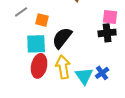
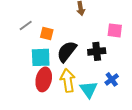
black cross: (107, 33) -> (97, 51), moved
blue cross: (102, 73) -> (112, 79), moved

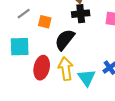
black cross: (97, 51) -> (81, 14), moved
cyan square: (41, 57) -> (20, 47), moved

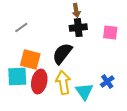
orange square: (45, 22) -> (30, 60), moved, size x1.5
cyan square: (20, 47) -> (17, 77), moved

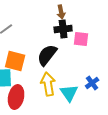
pink square: (110, 33) -> (81, 39), moved
red ellipse: (39, 82) -> (16, 97), moved

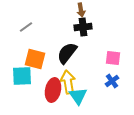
pink square: (81, 39) -> (113, 58), moved
cyan triangle: (69, 93) -> (78, 96), moved
red ellipse: (16, 97) -> (53, 90), moved

